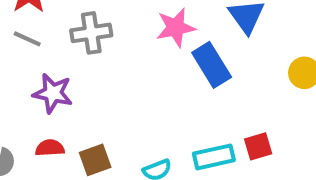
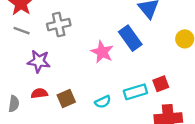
pink star: (176, 28) -> (102, 52), moved, turned -30

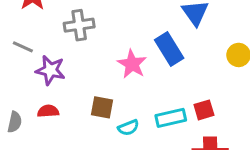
gray line: (22, 31) -> (23, 47), moved
brown square: (66, 98) -> (102, 107), moved, turned 30

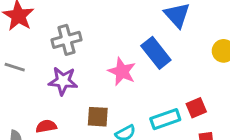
purple star: (50, 70) -> (63, 81), moved

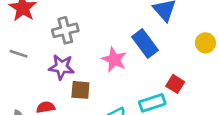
red square: (196, 108) -> (175, 84), moved, turned -36
brown square: (98, 117) -> (80, 90), moved

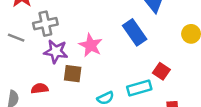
gray cross: (65, 30) -> (45, 24), moved
pink star: (114, 60) -> (91, 45), moved

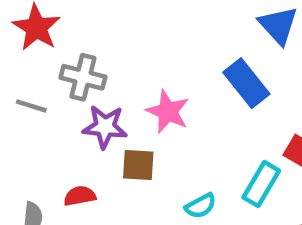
gray cross: (45, 24) -> (83, 77), turned 30
cyan rectangle: (139, 88) -> (261, 184), turned -40

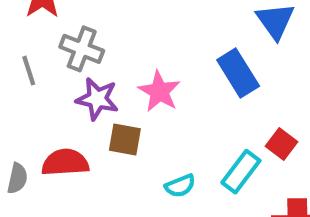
gray line: (31, 106) -> (29, 71), turned 48
red semicircle: (80, 196) -> (65, 163), size x1.5

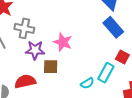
blue rectangle: (238, 73) -> (113, 27), moved
cyan semicircle: (180, 186) -> (87, 83), moved

